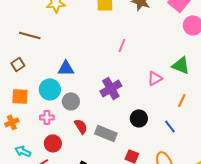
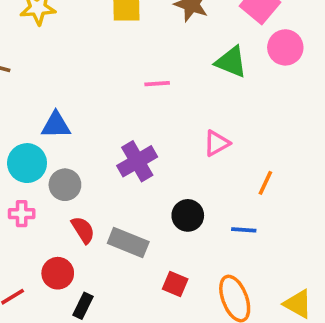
pink line: (122, 45) -> (157, 84), turned 64
green triangle: (181, 65) -> (231, 62), moved
blue line: (170, 126) -> (244, 230), turned -48
red circle: (53, 143) -> (58, 273), moved

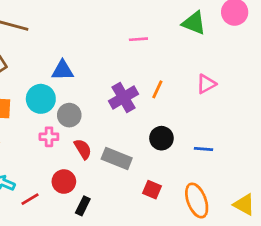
pink triangle: (217, 143) -> (206, 84), moved
orange line: (265, 183) -> (157, 89), moved
pink cross: (22, 214) -> (49, 137), moved

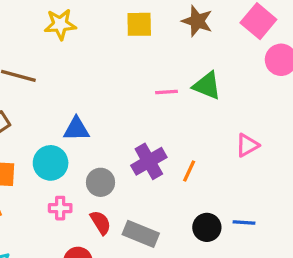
green triangle: (194, 23) -> (207, 86), moved
orange line: (157, 89) -> (189, 171), moved
gray circle: (69, 115) -> (100, 182), moved
black circle: (161, 138) -> (207, 227), moved

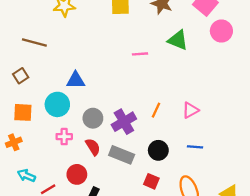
green triangle: (207, 86) -> (178, 40), moved
pink triangle: (247, 145) -> (190, 110), moved
purple cross: (149, 161) -> (124, 122), moved
black circle: (207, 227) -> (158, 150), moved

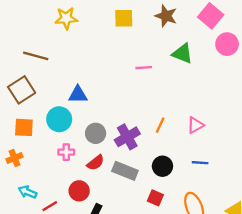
brown square: (21, 76) -> (22, 90), size x1.6
red semicircle: (93, 147) -> (96, 163), turned 84

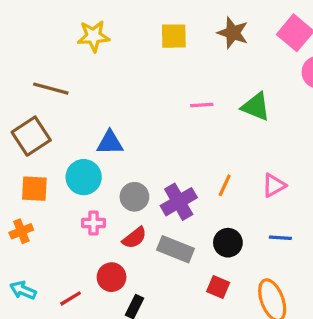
green triangle: (182, 53) -> (256, 107), moved
cyan arrow: (27, 192) -> (23, 290), moved

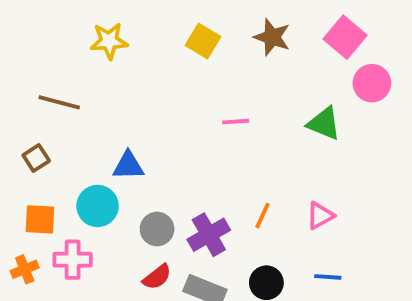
yellow square: (174, 36) -> (203, 41), turned 32
green triangle: (256, 107) -> (324, 123), moved
brown square: (31, 136) -> (36, 158), size x0.6
pink cross: (93, 223) -> (73, 260), moved, size x1.4

